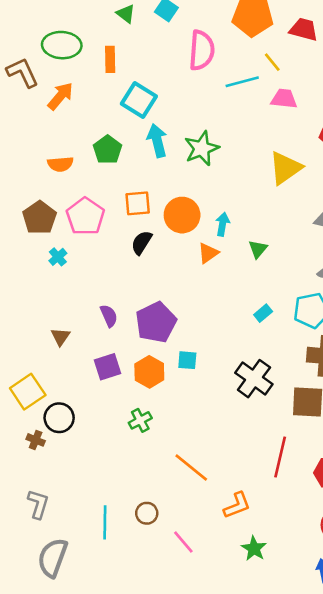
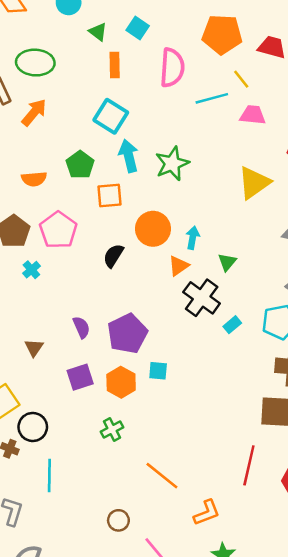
orange rectangle: (110, 59) -> (115, 65), moved
orange square: (138, 203) -> (109, 196), moved
black cross: (254, 379) -> (202, 298), moved
cyan line: (105, 522) -> (49, 476), moved

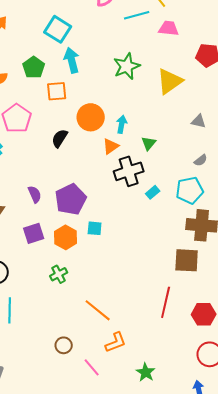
green star: (172, 164) -> (127, 66), moved
black cross: (202, 298) -> (129, 171), turned 36
orange L-shape: (207, 513) -> (116, 342), moved

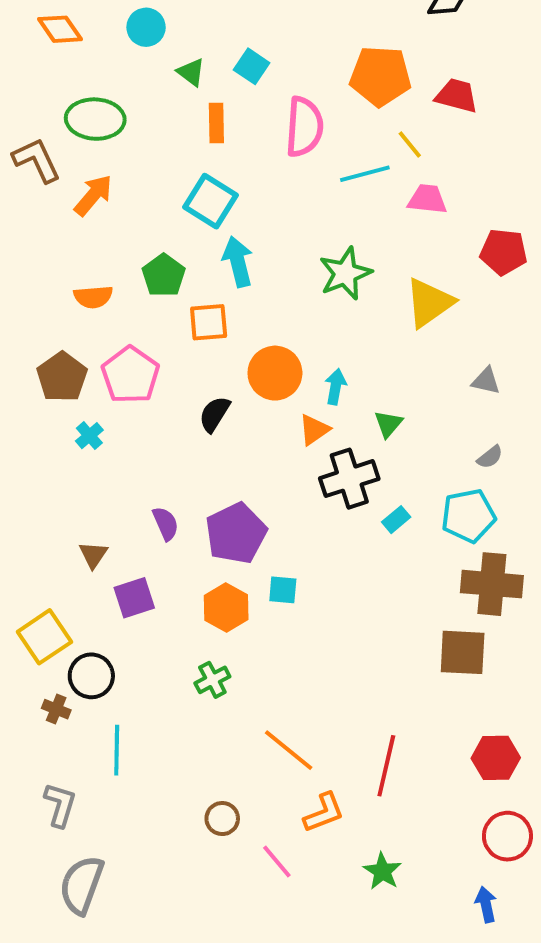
purple square: (34, 233) -> (134, 598), moved
red line: (166, 302) -> (386, 766), moved

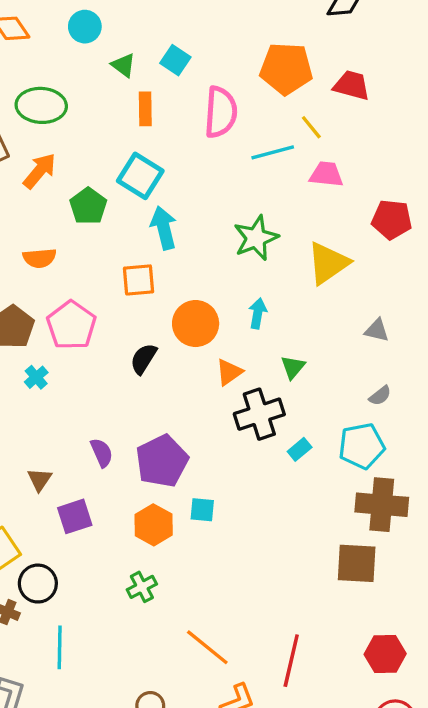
green pentagon: (164, 275) -> (88, 206), moved
cyan arrow: (336, 387) -> (258, 313), moved

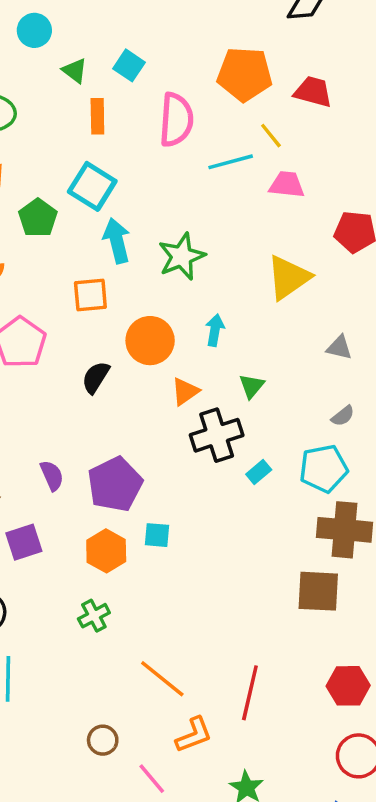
green star: (256, 238) -> (182, 256), moved

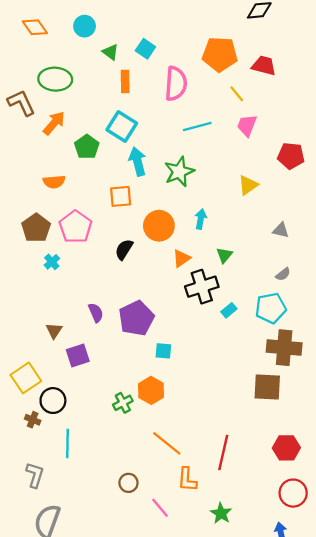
cyan line: (231, 162) -> (197, 126), moved
pink trapezoid: (287, 185) -> (247, 125), turned -75
yellow triangle: (288, 277) -> (248, 185), size x0.7
orange hexagon: (106, 551) -> (151, 390), moved
orange L-shape: (194, 735) -> (187, 480), turned 115

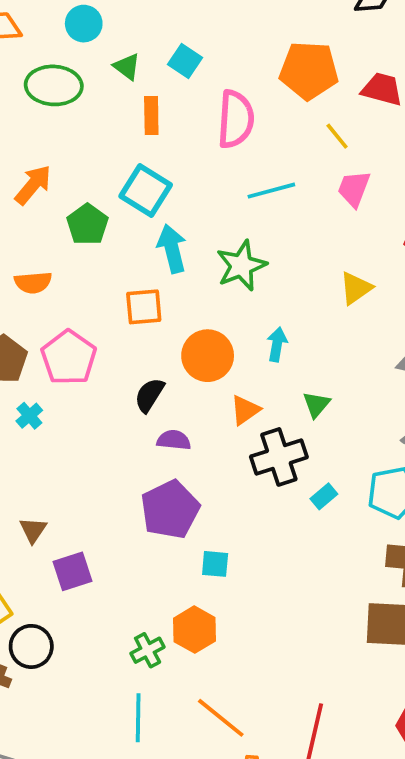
green ellipse: (55, 79) -> (54, 85), moved
purple semicircle: (96, 313) -> (174, 440), moved, turned -60
cyan line: (68, 443) -> (138, 718), moved

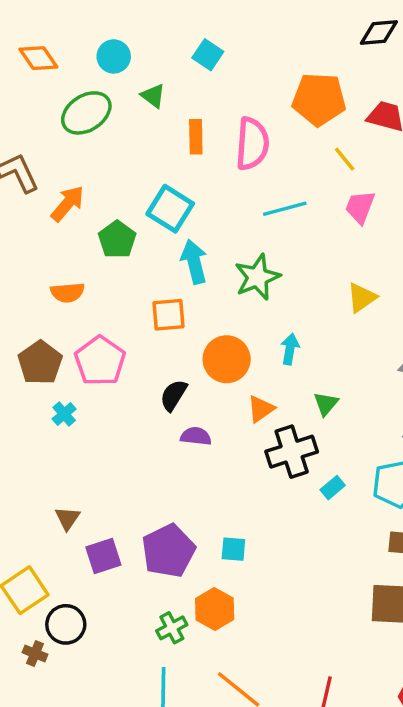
cyan square: (185, 61) -> (208, 55), moved
green ellipse: (54, 85) -> (86, 113), turned -36
orange rectangle: (151, 115) -> (196, 137), moved
purple pentagon: (170, 510) -> (168, 551), moved

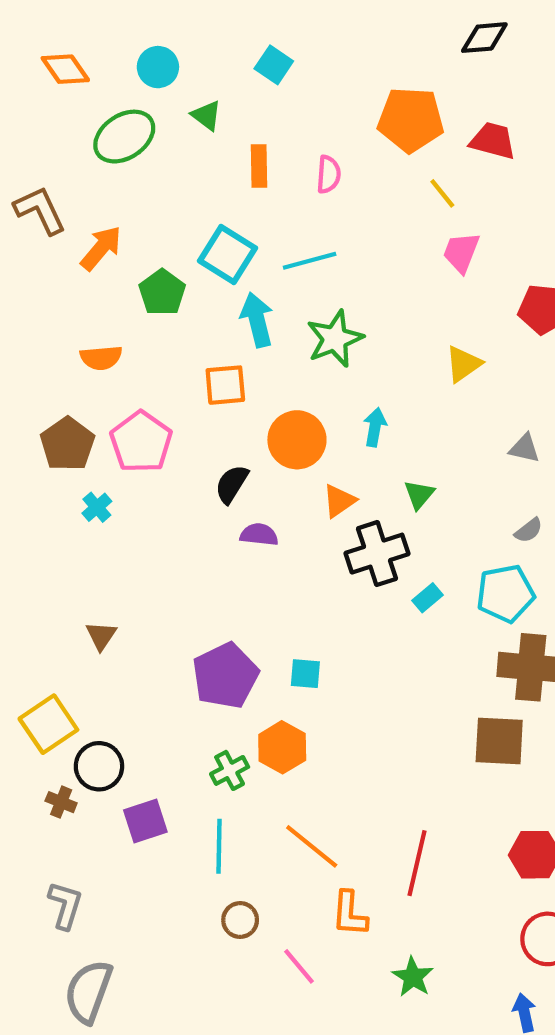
pink semicircle: (252, 144) -> (329, 174), size x0.6
cyan line: (285, 209) -> (310, 261), moved
purple square: (103, 556) -> (145, 821), moved

